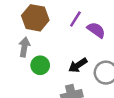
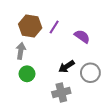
purple line: (75, 19) -> (54, 27), moved
green circle: (40, 65) -> (27, 74), moved

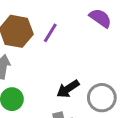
purple semicircle: (82, 36) -> (100, 18), moved

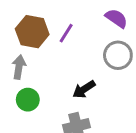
gray circle: (102, 98) -> (118, 55), moved

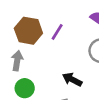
black arrow: (84, 89) -> (72, 79), turned 60

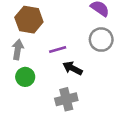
purple line: (57, 32) -> (58, 49), moved, turned 42

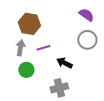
purple line: (58, 49) -> (43, 48), moved

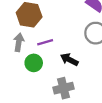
green circle: (26, 70) -> (34, 63), moved

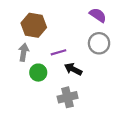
purple line: (45, 42) -> (59, 52), moved

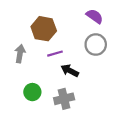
brown hexagon: (34, 25) -> (44, 29), moved
green circle: (38, 73) -> (32, 92), moved

